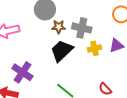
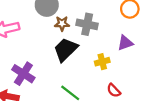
yellow cross: (95, 48) -> (102, 62), moved

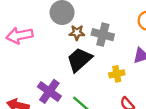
purple cross: (23, 74) -> (49, 91), moved

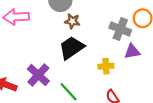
gray cross: (103, 35) -> (120, 29), moved

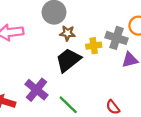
yellow cross: (106, 66) -> (94, 46), moved

